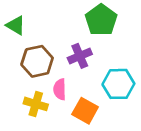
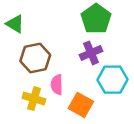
purple cross: (80, 56) -> (91, 53), moved

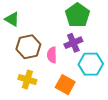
pink semicircle: (57, 85) -> (52, 55), moved

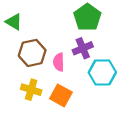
orange square: (65, 85) -> (61, 95), moved

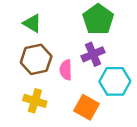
green triangle: (14, 22) -> (32, 23), moved
orange square: (61, 95) -> (87, 107), moved

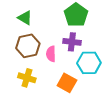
purple cross: (93, 54) -> (72, 42), turned 30

